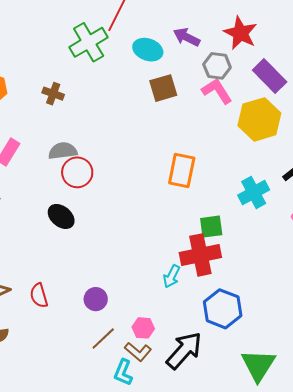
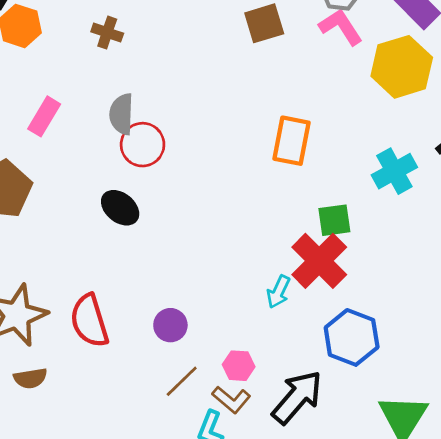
gray semicircle: (63, 151) -> (122, 114), turned -80
red cross: (200, 255) -> (319, 261), turned -33
red semicircle: (39, 295) -> (89, 321), size x1.5

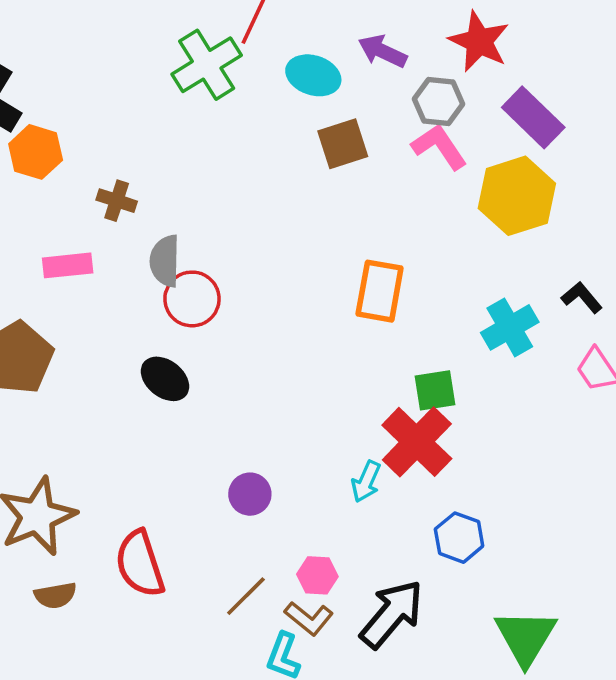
brown cross: (107, 33) -> (117, 201), moved
pink rectangle: (44, 116) -> (68, 265), turned 54
red semicircle: (89, 321) -> (140, 564), moved
purple circle: (170, 325) -> (250, 494), moved
blue hexagon: (352, 337) -> (459, 538), size x0.7

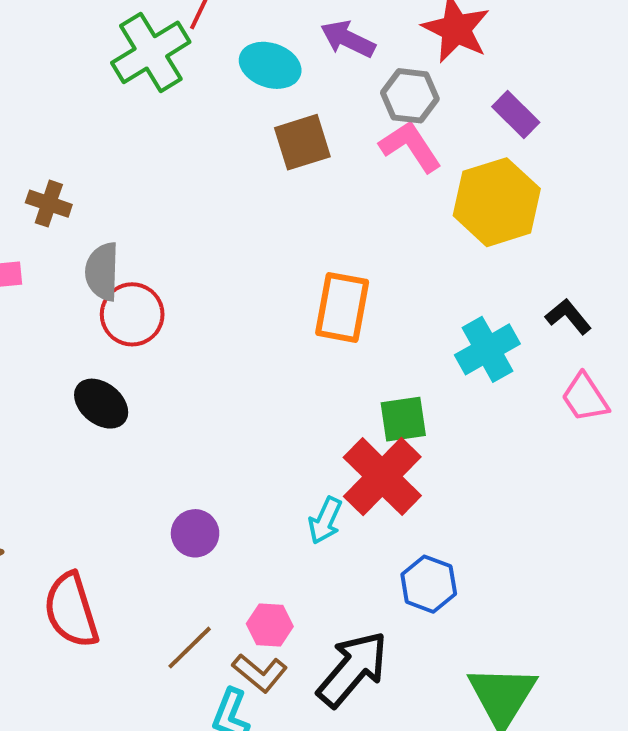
purple rectangle: (533, 117) -> (516, 115), size x0.7

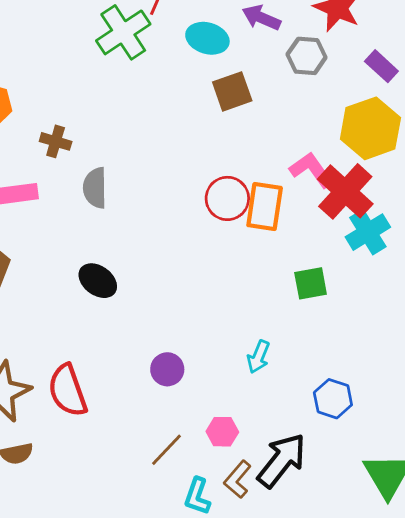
pink L-shape: (410, 146) -> (311, 170), moved
red circle: (132, 314) -> (227, 198), moved
red cross: (382, 477) -> (345, 191), moved
red semicircle: (71, 610) -> (68, 390), moved
brown L-shape: (260, 673) -> (238, 479), moved, turned 93

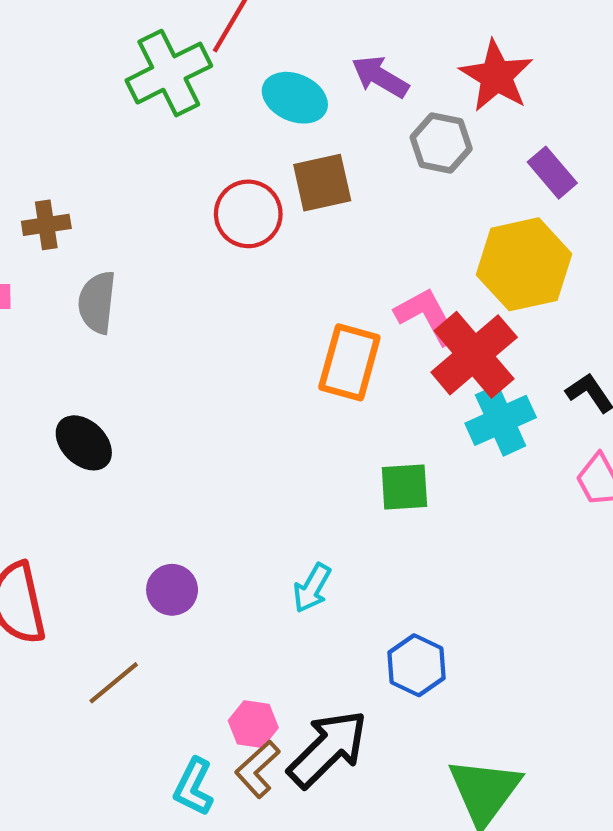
brown cross: (56, 141) -> (46, 225), turned -32
red circle: (227, 198) -> (248, 214), moved
pink hexagon: (222, 432) -> (253, 724), moved
brown line: (167, 450) -> (114, 683), moved

